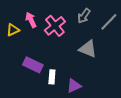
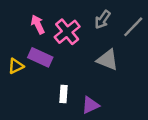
yellow triangle: (13, 30) -> (16, 66), moved
purple rectangle: (33, 65) -> (40, 57), moved

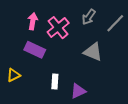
pink arrow: (38, 24) -> (33, 21), turned 35
yellow triangle: (16, 66) -> (14, 75), moved

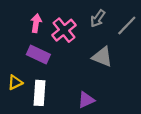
white rectangle: (55, 82) -> (40, 93), moved, size x1.5

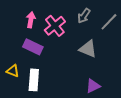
yellow triangle: (15, 82) -> (13, 71), turned 48
purple triangle: (86, 100) -> (93, 86), moved

